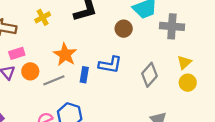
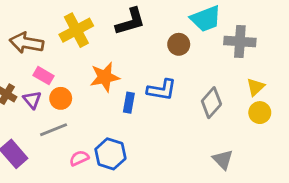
yellow cross: (43, 17) -> (76, 30), size x1.6
pink rectangle: (17, 53) -> (44, 76), turned 48
orange star: (65, 54) -> (105, 77), turned 30
gray line: (54, 80) -> (54, 130), moved

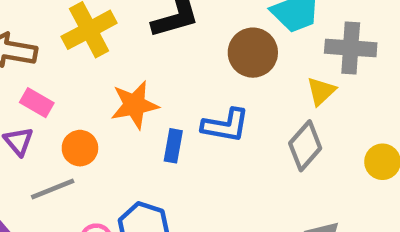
brown circle: (179, 44) -> (253, 53), size x1.4
yellow triangle: (256, 87) -> (321, 91), moved
orange circle: (61, 98) -> (80, 148), moved

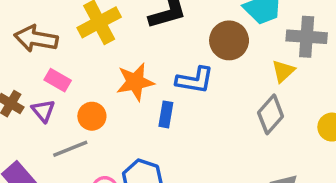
blue L-shape: (226, 125) -> (195, 80), moved

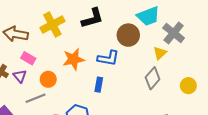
gray cross: (307, 37) -> (174, 33), turned 35
blue rectangle: (166, 114) -> (99, 85), moved

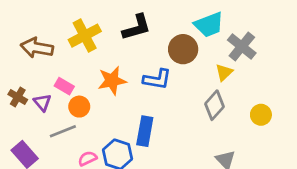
pink rectangle: (28, 58) -> (64, 86), moved
blue rectangle: (99, 85) -> (145, 131), moved, size x1.5

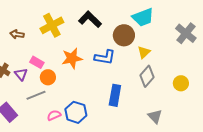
black L-shape: (137, 27) -> (90, 19), turned -120
gray cross: (242, 46) -> (186, 33), moved
brown arrow: (37, 48) -> (17, 34), size x0.6
yellow triangle: (224, 72) -> (144, 52), moved
blue rectangle: (145, 131) -> (115, 95), moved

